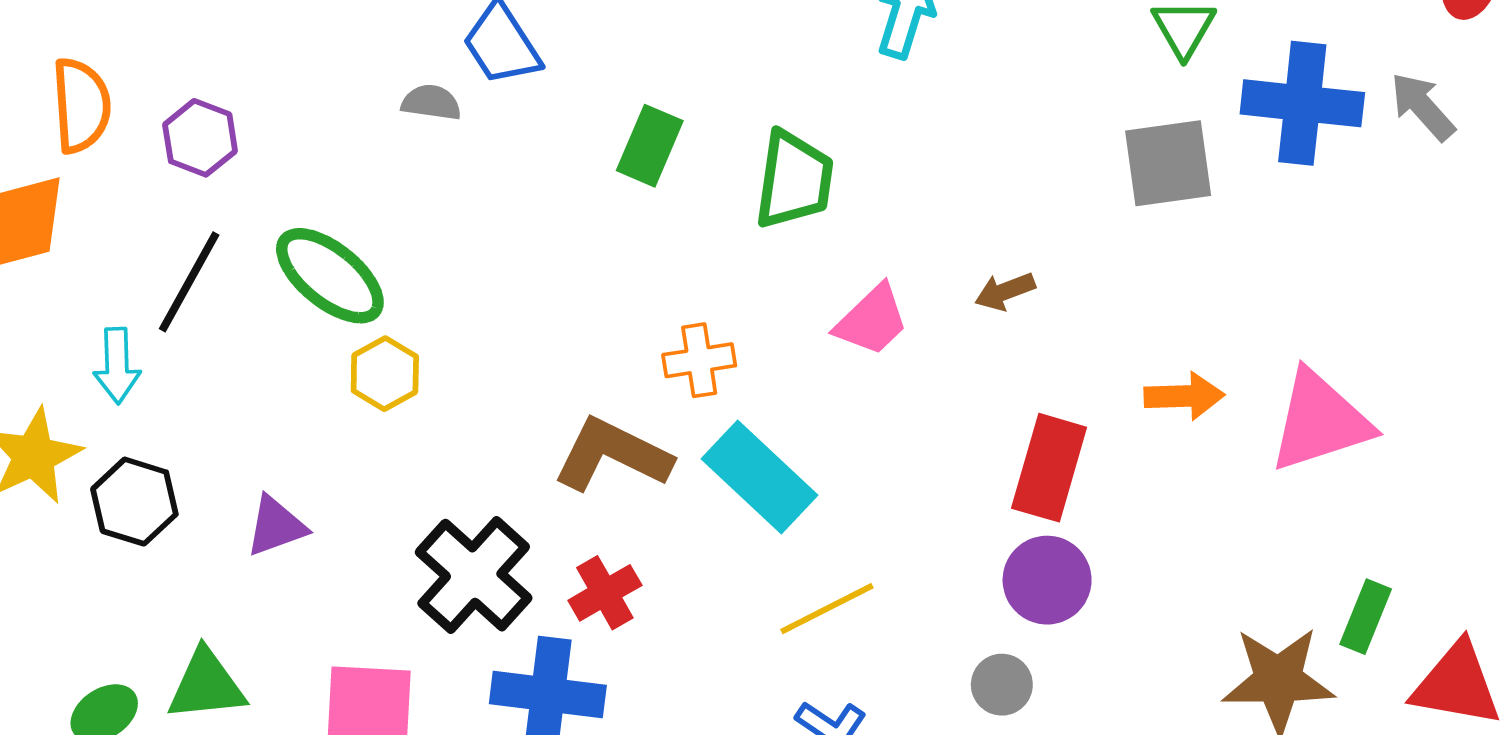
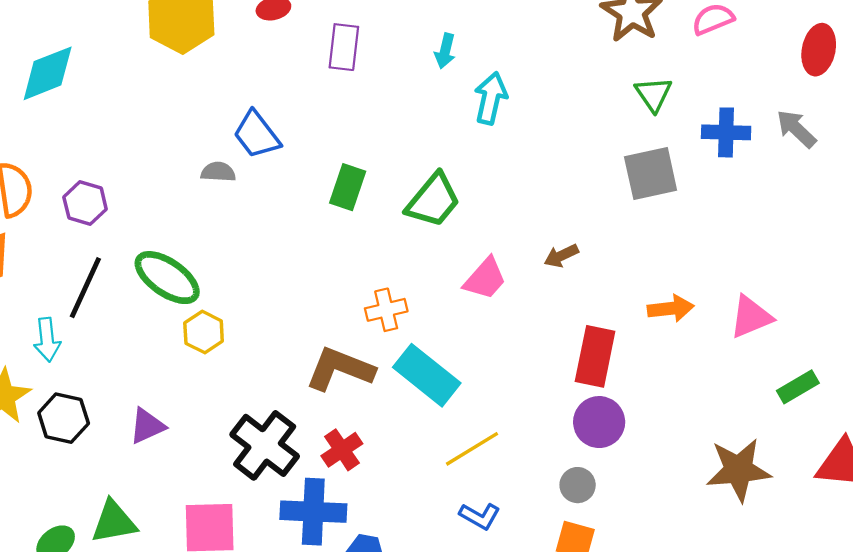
blue cross: (1302, 103) -> (726, 132), size x0.7
green trapezoid: (794, 180) -> (433, 200), turned 36
pink triangle: (1320, 421) -> (751, 317), size x0.7
green rectangle: (1366, 617) -> (798, 387), moved, turned 42

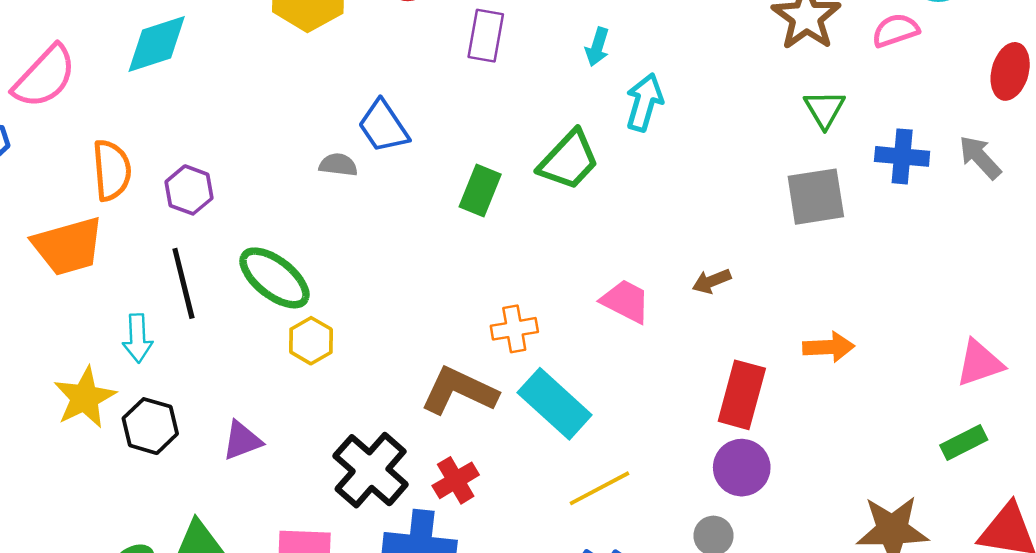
green trapezoid: (433, 200) -> (569, 160), moved
pink trapezoid: (485, 279) -> (626, 301), turned -108
black line: (85, 288) -> (183, 283), turned -42
pink triangle: (751, 317) -> (980, 363), moved

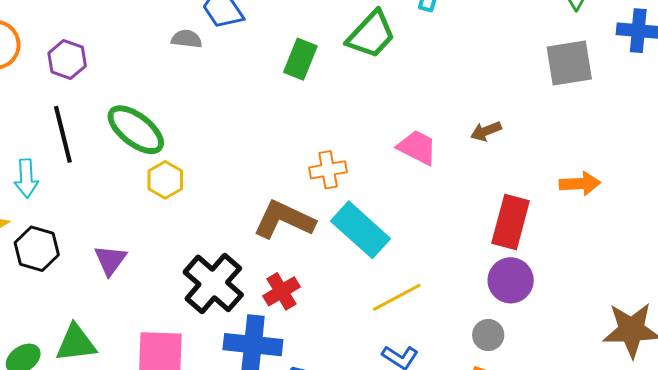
purple triangle: (242, 441) -> (110, 260), turned -33

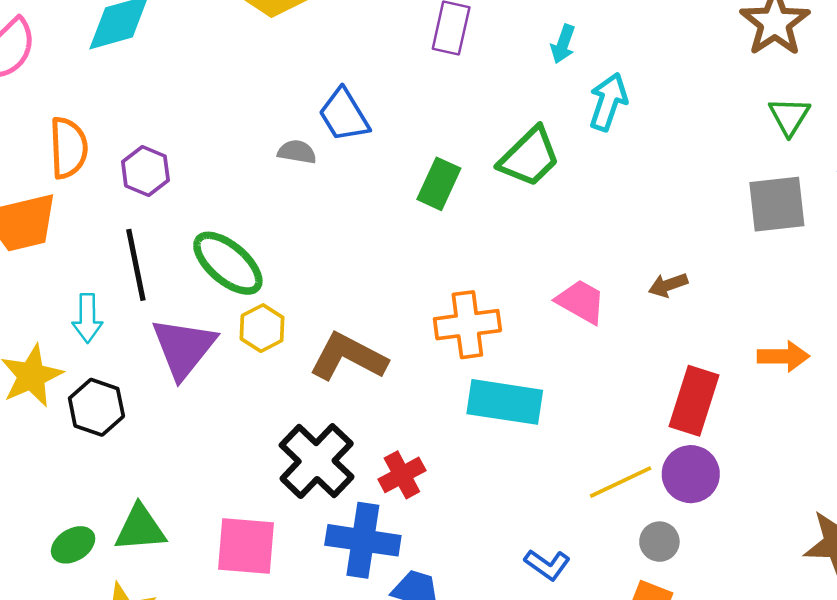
orange cross: (328, 170) -> (467, 325), size x1.4
brown L-shape: (284, 220) -> (348, 357), moved
cyan rectangle: (361, 230) -> (505, 402), turned -36
purple triangle: (110, 260) -> (184, 348), moved, size x1.6
yellow line: (397, 297) -> (621, 482), moved

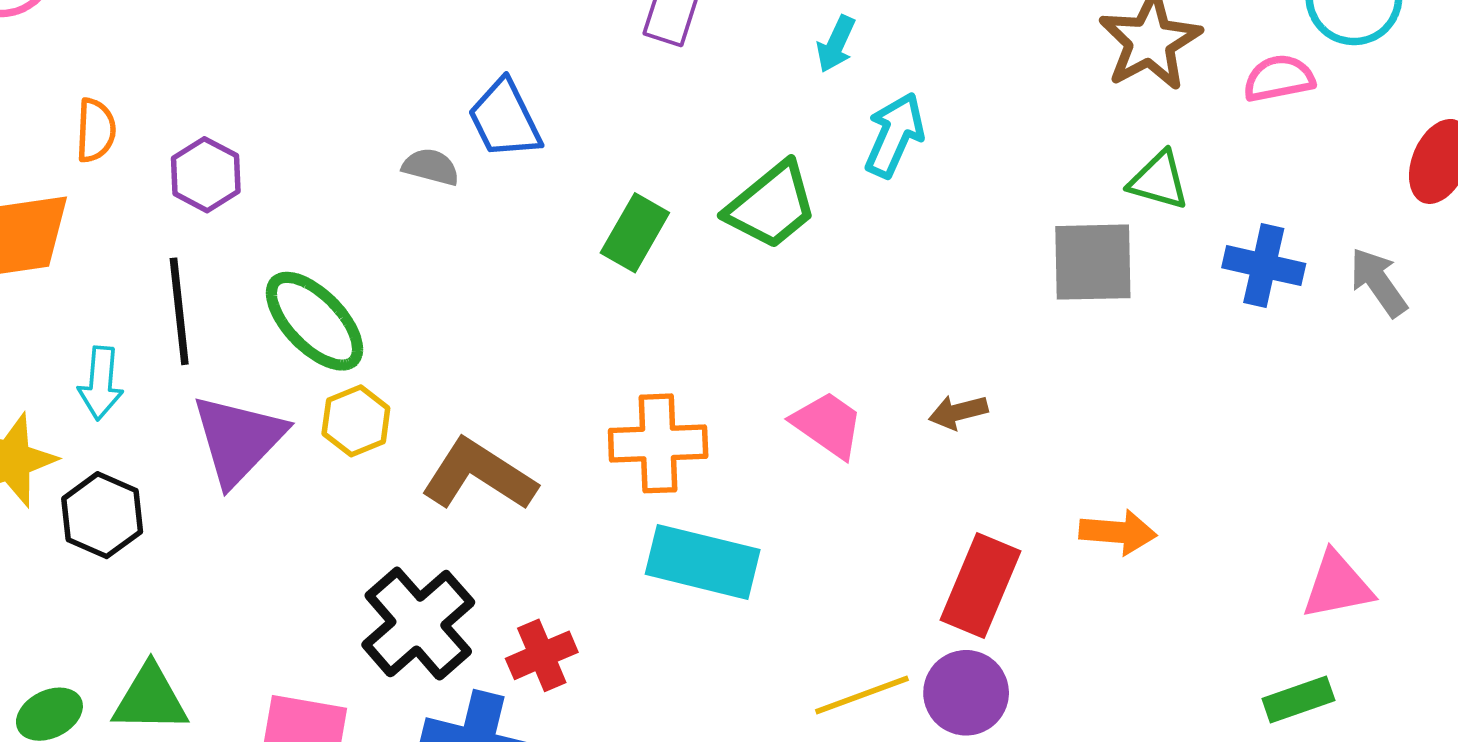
green triangle: (789, 116) -> (1159, 180), turned -51
orange semicircle: (68, 148) -> (96, 130), size x0.7
gray square: (777, 204) -> (1093, 262), moved

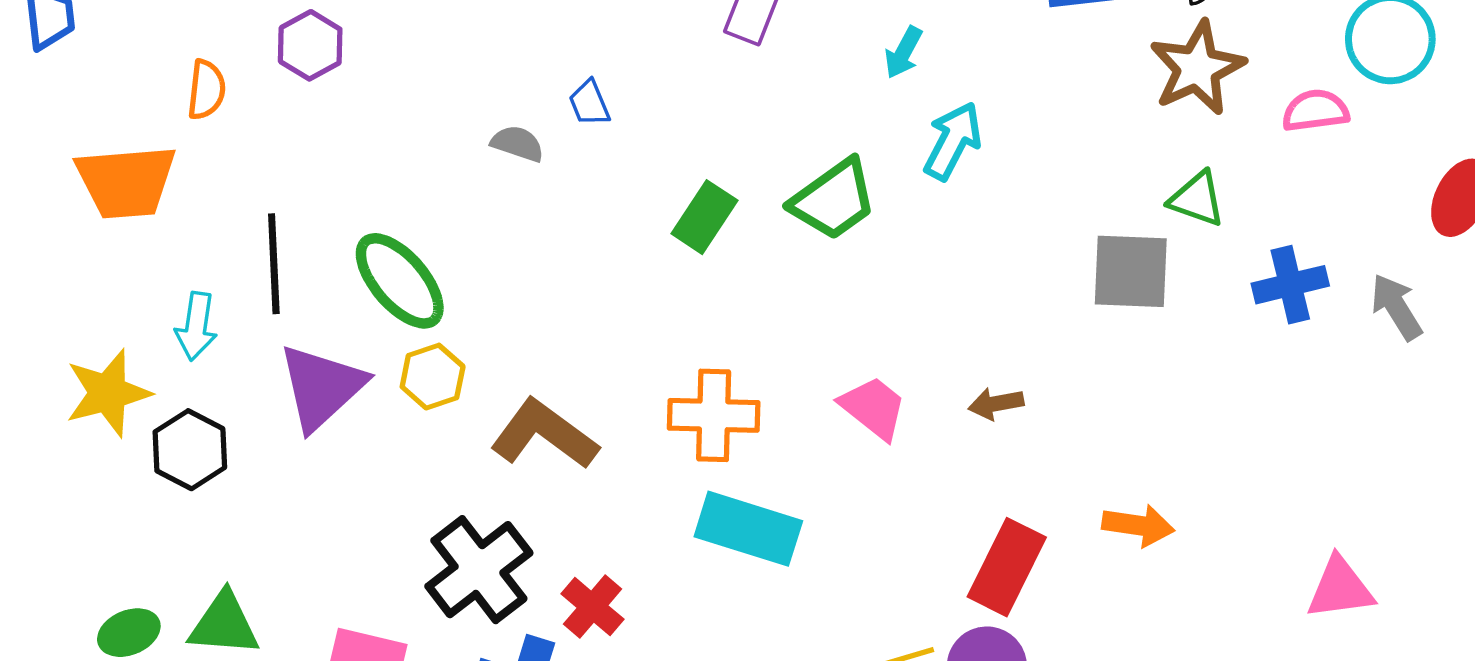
blue trapezoid: (505, 119) -> (589, 103), size x0.6
purple hexagon: (206, 175) -> (310, 45), moved
blue cross: (1264, 266) -> (1290, 285), turned -30
red cross: (542, 655) -> (592, 607), turned -30

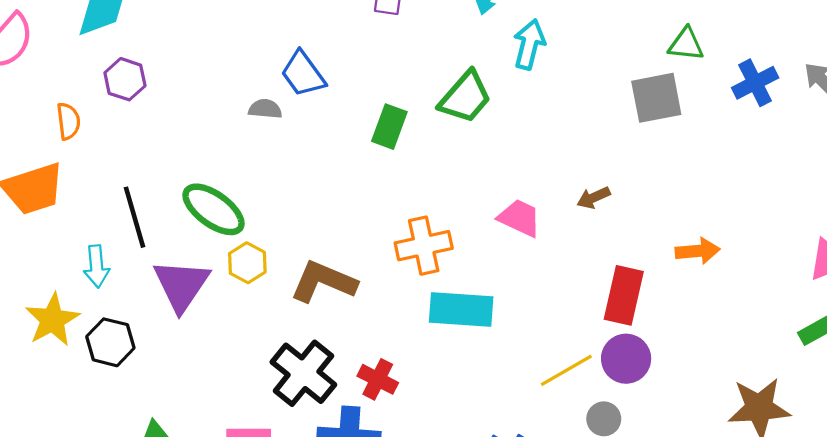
blue trapezoid: (589, 103) -> (303, 74), size x1.6

